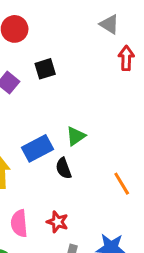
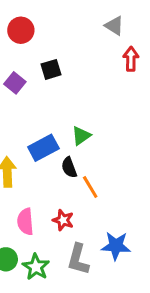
orange line: (122, 184) -> (90, 187), moved

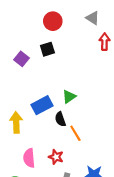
red circle: (21, 30) -> (53, 21), moved

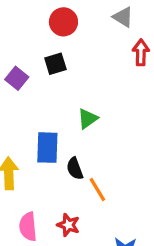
green triangle: (69, 97) -> (88, 119), moved
blue rectangle: (42, 105) -> (47, 148), turned -60

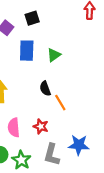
blue rectangle: (47, 148) -> (27, 51), moved

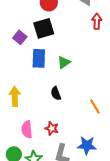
black square: (32, 18) -> (44, 28), size x1.5
orange line: (60, 103) -> (95, 106), moved

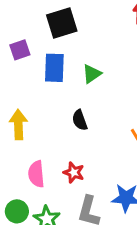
purple square: (20, 37) -> (20, 50), moved, turned 32

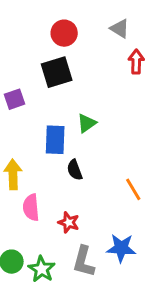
blue rectangle: (54, 68) -> (55, 140), moved
pink semicircle: (36, 174) -> (31, 207), moved

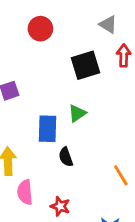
red circle: (64, 33) -> (40, 29), moved
black square: (57, 72) -> (86, 65), moved

